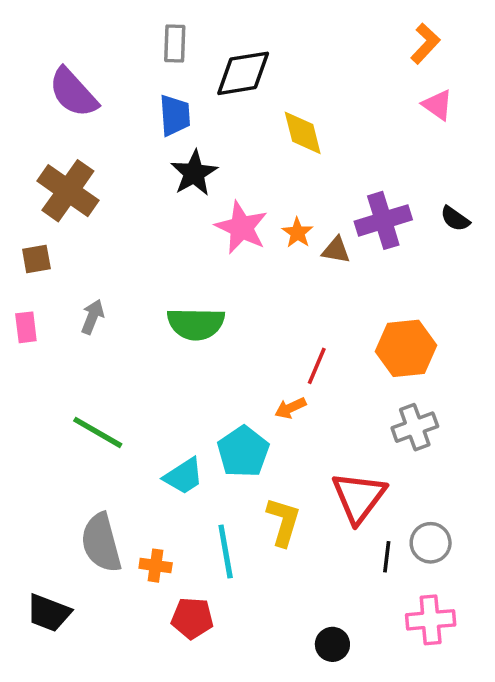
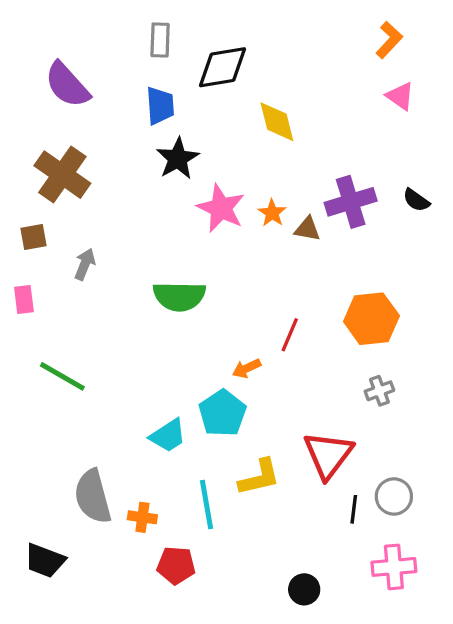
gray arrow: (92, 317) -> (85, 264), moved
orange arrow: (290, 408) -> (247, 368), moved
gray cross: (415, 427) -> (379, 391), size x0.7
green line: (98, 432) -> (62, 376), moved
yellow L-shape: (283, 522) -> (259, 477), turned 60

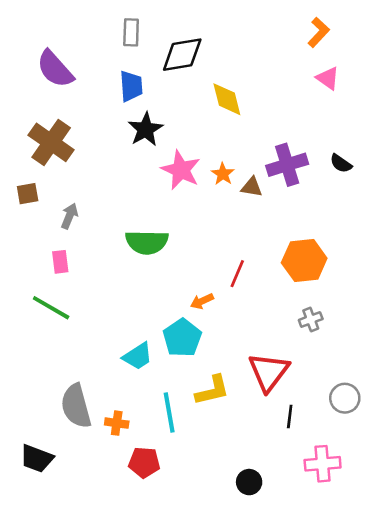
pink rectangle: (24, 299) -> (60, 262), moved
gray circle: (394, 496) -> (345, 398), moved

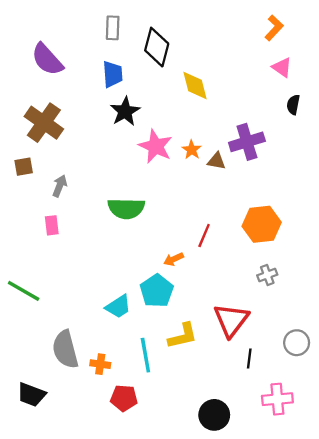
black diamond: (182, 55) -> (157, 47), turned -66
black semicircle: (341, 163) -> (293, 105), moved, turned 66
green line: (51, 308) -> (24, 291), moved
black circle: (249, 482) -> (214, 415), size x1.4

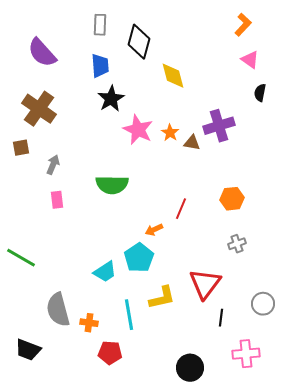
orange hexagon: (262, 224) -> (232, 199), size x0.7
pink rectangle: (52, 225) -> (57, 200), moved

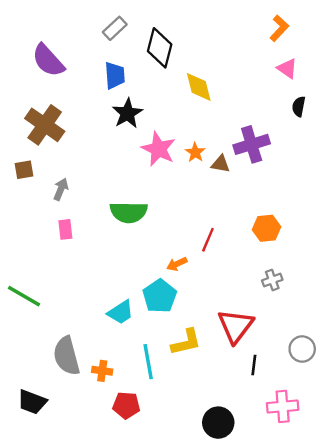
gray rectangle: (100, 25) -> (115, 28), turned 45

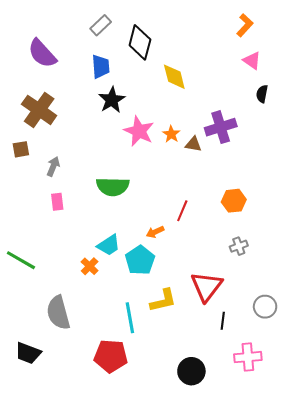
cyan trapezoid: (121, 312) -> (109, 245), moved
orange cross: (102, 371) -> (90, 266), moved, turned 36
red pentagon: (126, 405) -> (111, 356), size x1.4

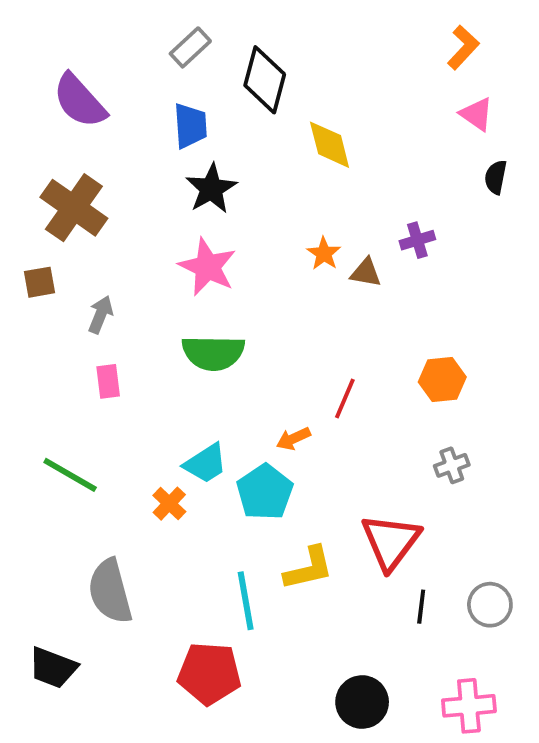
purple cross: (221, 127) -> (417, 240), size x0.6
pink star: (139, 131) -> (207, 267), moved
green line: (21, 260) -> (70, 475), moved
gray circle: (265, 307) -> (490, 605), moved
pink cross: (248, 357) -> (469, 706), moved

